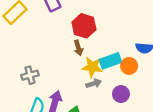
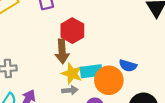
brown arrow: (78, 48) -> (62, 51), size x1.5
orange circle: (129, 66) -> (109, 80), size x1.6

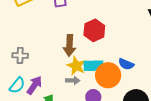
red hexagon: (72, 31) -> (94, 30), moved

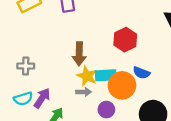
red hexagon: (94, 30) -> (125, 40), moved
cyan semicircle: (17, 85) -> (23, 99), turned 36

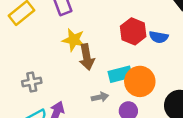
blue semicircle: (141, 73) -> (159, 37), moved
yellow star: (87, 76) -> (74, 40), moved

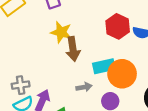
gray cross: (32, 82) -> (21, 85), moved

